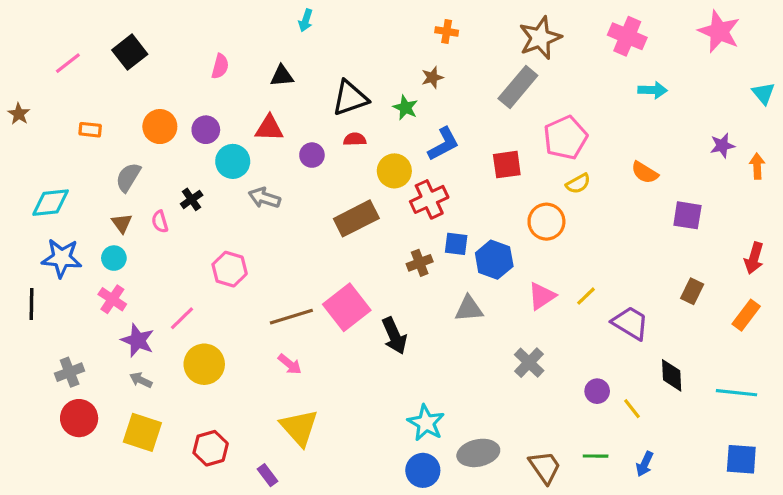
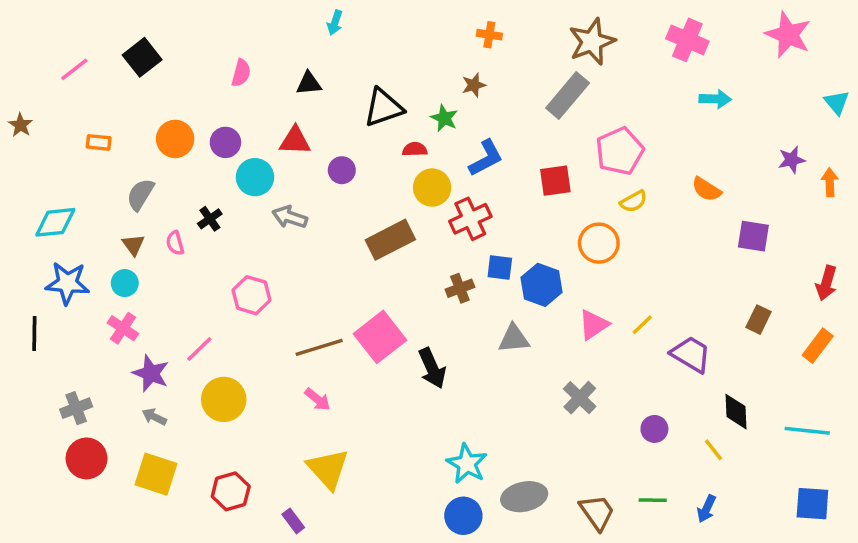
red semicircle: (355, 139) -> (415, 149), moved
yellow line: (632, 409) -> (713, 450), moved

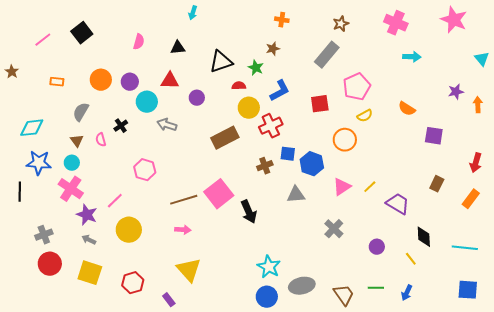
brown star: (592, 42) -> (341, 24), size x0.6
pink cross: (123, 328) -> (71, 189), size x1.4
pink arrow: (317, 399) -> (183, 230), turned -35

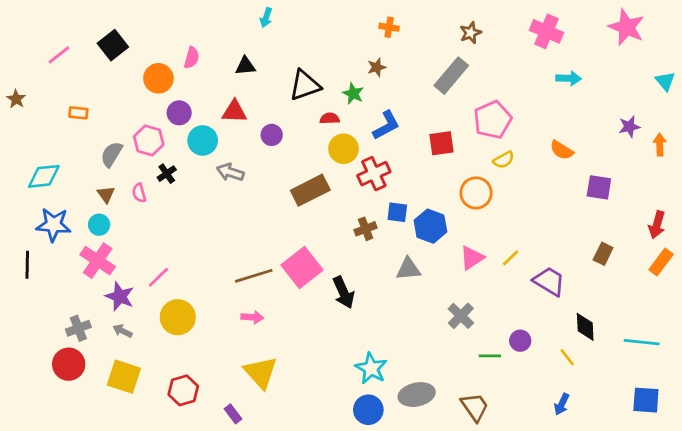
orange circle: (101, 80) -> (158, 78), moved
pink hexagon: (145, 170) -> (149, 140), moved
orange rectangle: (471, 199) -> (661, 262), moved
gray cross: (44, 235) -> (78, 328), moved
green line: (376, 288) -> (490, 356), moved

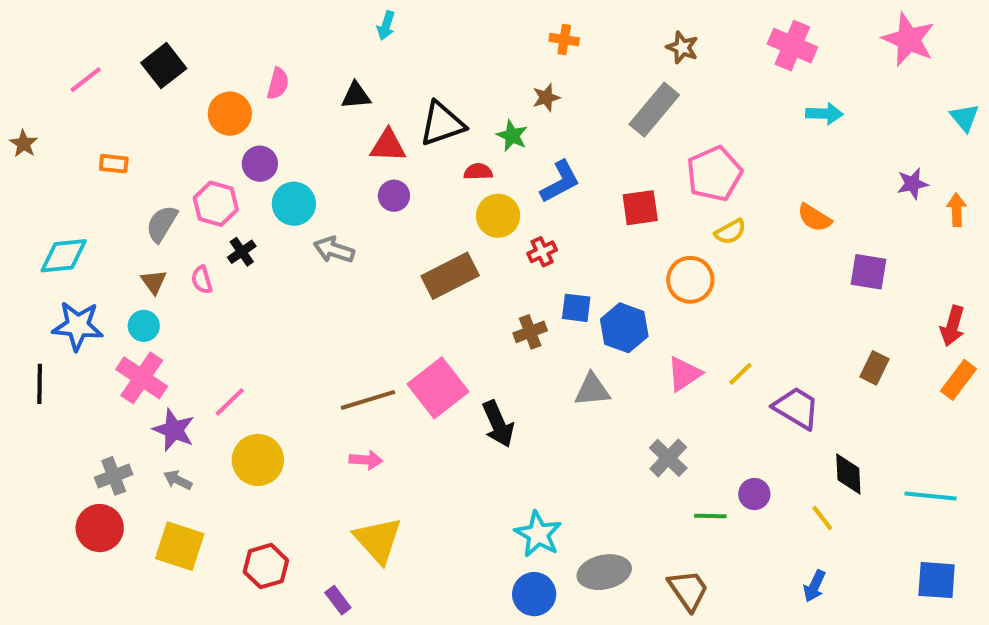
brown star: (471, 33) -> (682, 48), turned -30
red triangle: (234, 111) -> (388, 146), moved
red cross: (374, 174) -> (542, 252), size x0.6

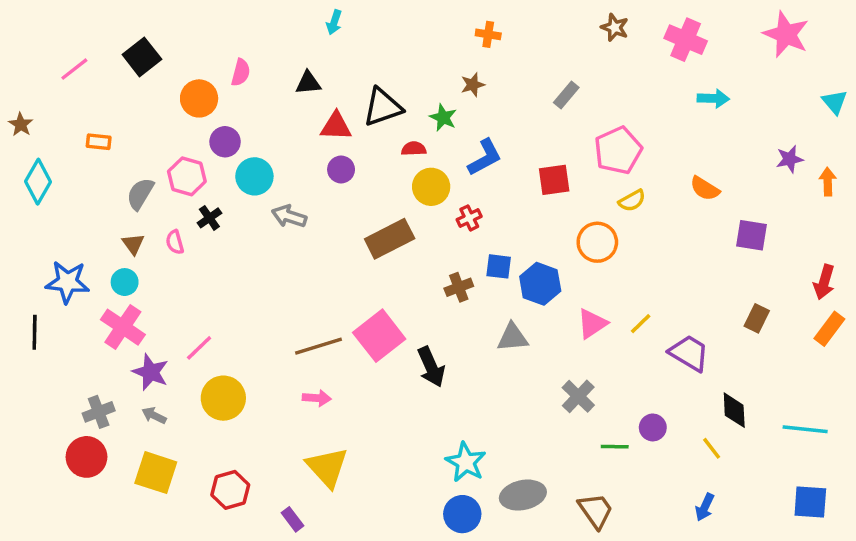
brown star: (682, 48) -> (615, 27), moved
gray rectangle: (654, 110) -> (566, 95), size x0.6
cyan diamond: (64, 256) -> (38, 182), moved, turned -54

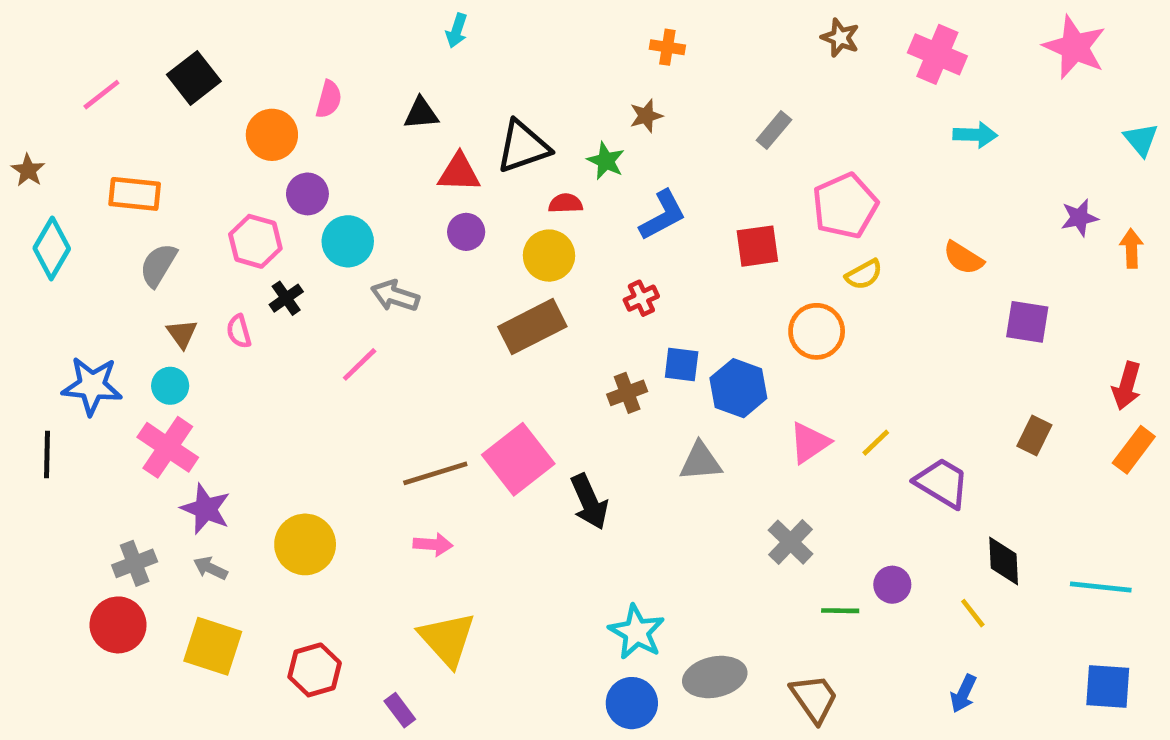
orange rectangle: (99, 142) -> (135, 194), size x1.5
yellow circle: (431, 187) -> (549, 256), moved
gray semicircle: (140, 194) -> (158, 265), moved
pink line: (199, 348) -> (360, 364), moved

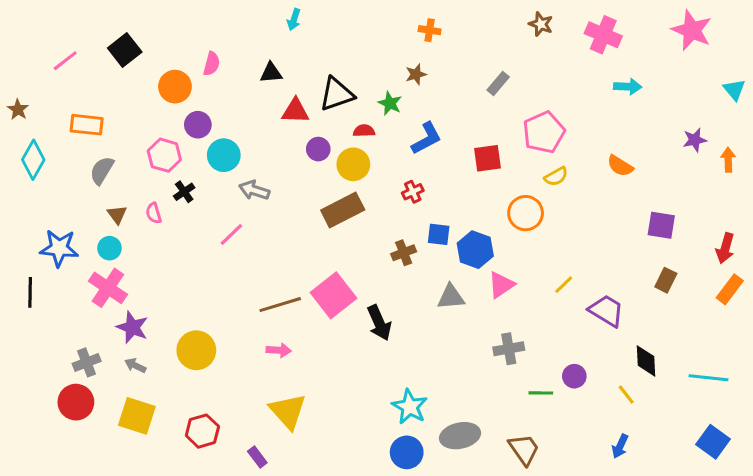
purple circle: (466, 232) -> (318, 149), moved
purple square: (1027, 322) -> (661, 225), moved
pink triangle: (809, 443) -> (501, 285), moved
gray cross: (791, 542) -> (509, 349), turned 36
blue square: (1108, 686) -> (713, 442), turned 32

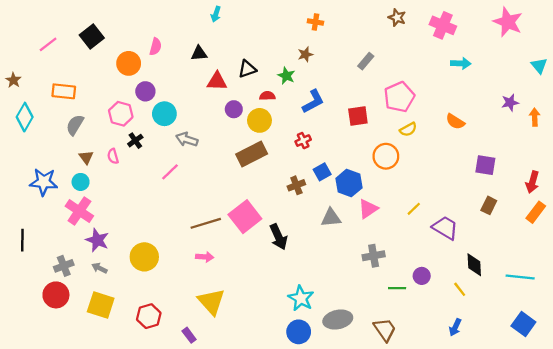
black triangle: (337, 94) -> (247, 69), size x0.7
blue square: (439, 234) -> (322, 172), turned -36
black line: (30, 292) -> (22, 240), moved

